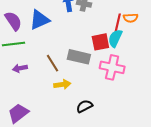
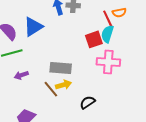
red line: (118, 23) -> (108, 19), turned -30
gray rectangle: (79, 57) -> (61, 68), moved
brown line: (53, 63) -> (51, 89), moved

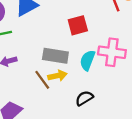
cyan semicircle: (107, 34) -> (87, 60), moved
red square: (94, 39) -> (78, 25), moved

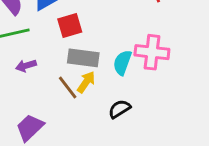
red square: (78, 25) -> (70, 26), moved
yellow arrow: (57, 76) -> (86, 82), turned -42

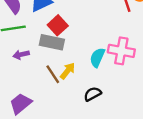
red square: (70, 26) -> (58, 25), turned -30
gray rectangle: (83, 58) -> (52, 42), moved

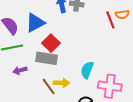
pink cross: (121, 51) -> (110, 86), moved
yellow arrow: (68, 71) -> (61, 83), turned 56

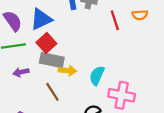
red line: (110, 20) -> (115, 20), moved
red square: (51, 43) -> (46, 43), moved
yellow arrow: (61, 83) -> (67, 71), moved

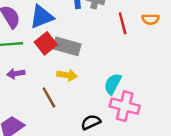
gray rectangle: (52, 60) -> (67, 46), moved
cyan semicircle: (97, 76) -> (113, 84), moved

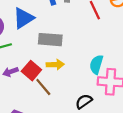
red square: (46, 43) -> (31, 71), moved

